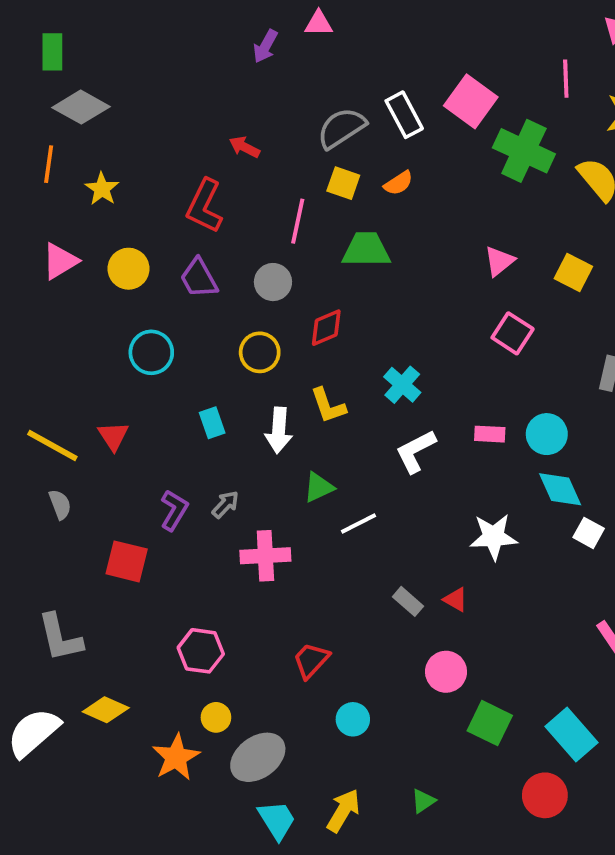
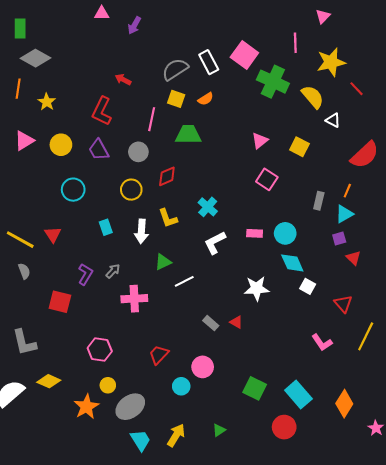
pink triangle: (319, 23) -> (102, 13), moved
pink circle: (446, 672) -> (203, 367), moved

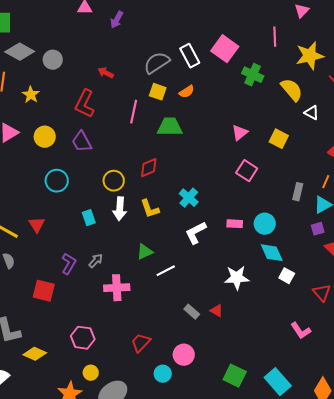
green cross: (273, 82) -> (253, 75), size x0.7
gray circle: (138, 152) -> (53, 60), moved
white arrow: (141, 231) -> (120, 209), moved
yellow diamond: (49, 381) -> (35, 354), moved

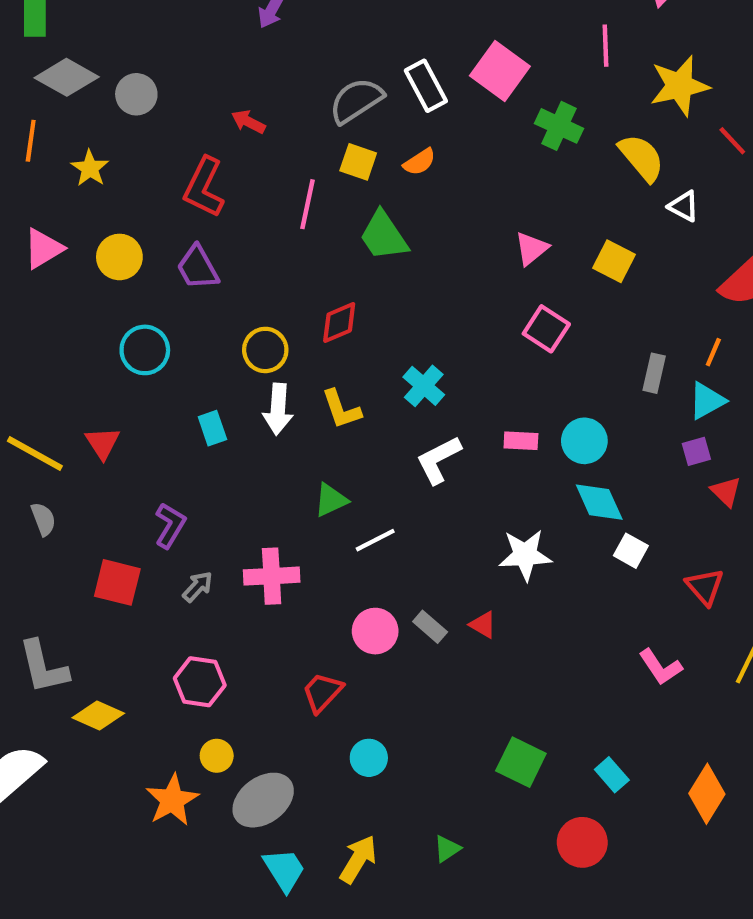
green trapezoid: (170, 127) -> (384, 236), turned -124
gray arrow: (96, 261) -> (198, 587), moved
pink circle: (184, 355) -> (375, 631), moved
cyan rectangle: (278, 382) -> (612, 775), size x0.6

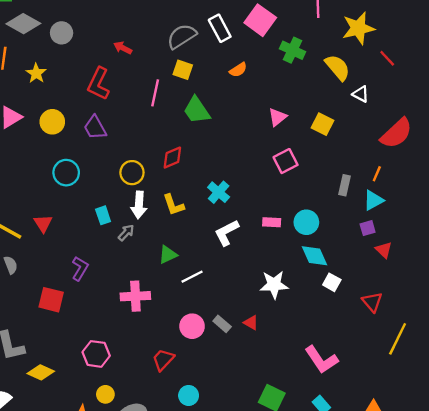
orange semicircle: (420, 162) -> (238, 70), moved
pink square: (546, 329) -> (286, 161), turned 30
gray arrow: (198, 587) -> (126, 233), moved
pink L-shape: (660, 667) -> (321, 360), moved, size x1.4

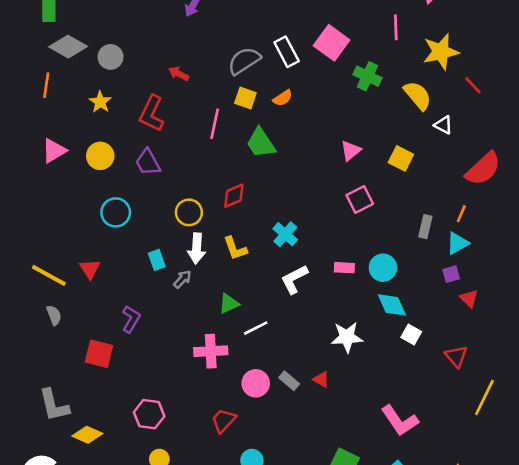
orange semicircle: (238, 70) -> (283, 98), moved
yellow star: (36, 73) -> (100, 102), moved
pink cross: (135, 296) -> (211, 351), moved

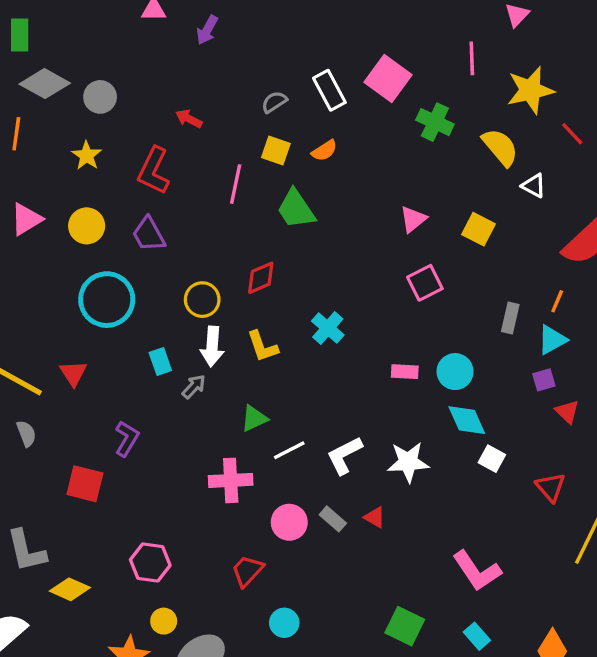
gray semicircle: (244, 61) -> (274, 102), size x0.6
cyan circle: (116, 212) -> (107, 300), size x1.4
white L-shape: (294, 279) -> (345, 455), moved

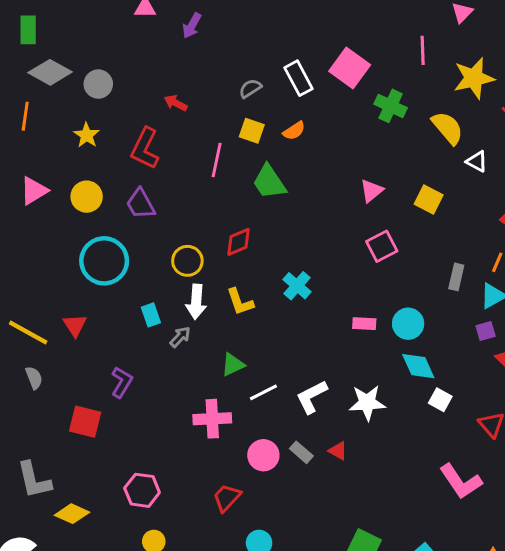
pink L-shape: (477, 571) -> (461, 482), moved

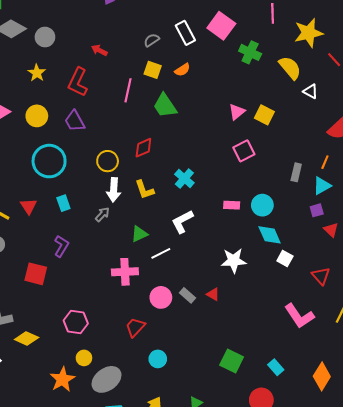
yellow square: (429, 199) -> (264, 115), moved
cyan rectangle: (151, 315) -> (63, 203), moved
white L-shape: (312, 397) -> (182, 222), moved

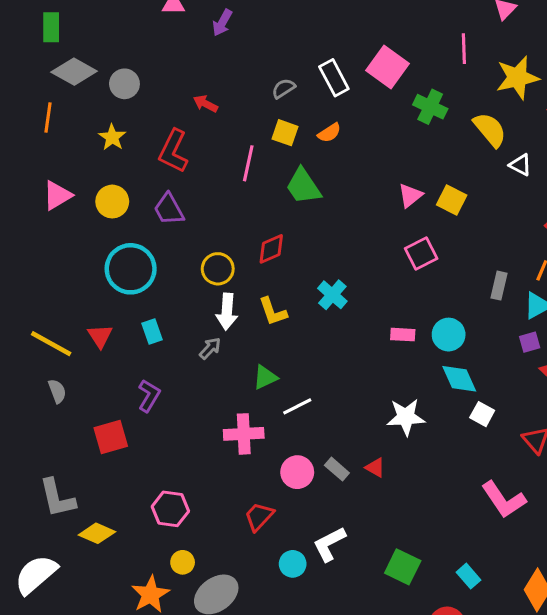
white L-shape: (182, 222) -> (329, 544), moved
red square: (36, 274) -> (111, 437), turned -30

